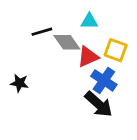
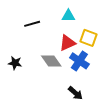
gray diamond: (67, 42) -> (51, 61), moved
black arrow: (99, 104) -> (75, 93), moved, size x0.7

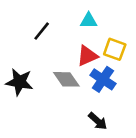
black line: (32, 24) -> (42, 31), turned -35
black star: (15, 63) -> (19, 82), size x1.5

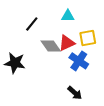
yellow square: (115, 49) -> (88, 38), turned -30
gray diamond: (66, 79) -> (51, 46), moved

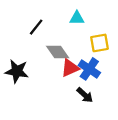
red triangle: (67, 43) -> (70, 68), moved
black arrow: (75, 93) -> (85, 95), moved

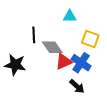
black line: (36, 27) -> (34, 35), moved, turned -42
yellow square: (100, 43) -> (90, 39), turned 30

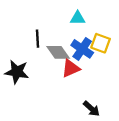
blue cross: (81, 63) -> (82, 49), moved
black arrow: (77, 86) -> (91, 109), moved

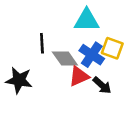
cyan triangle: (78, 18) -> (87, 20), size x1.5
black arrow: (91, 109) -> (102, 85), moved

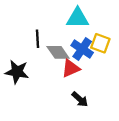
black arrow: (102, 85) -> (80, 99), moved

